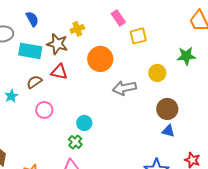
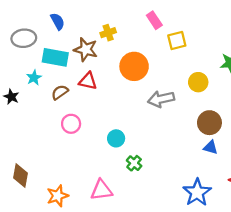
cyan star: (11, 96) -> (34, 78), moved
green cross: (75, 142) -> (134, 163), moved

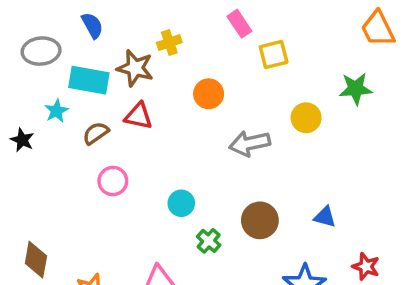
orange circle: (134, 66) -> (209, 94), size x0.7
brown circle: (209, 123) -> (260, 220), moved

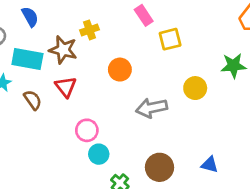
red triangle: (138, 116) -> (66, 87), turned 40
brown semicircle: (96, 133) -> (33, 100), turned 90
pink circle: (113, 181) -> (87, 130), moved

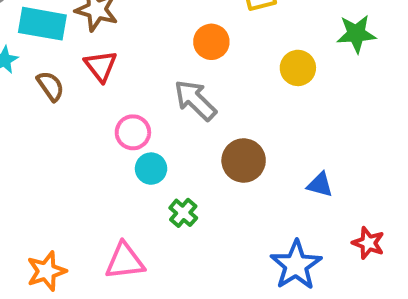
orange circle: (120, 70) -> (211, 42), moved
gray arrow: (152, 108) -> (195, 100), moved, turned 56
brown circle: (159, 167) -> (244, 161), moved

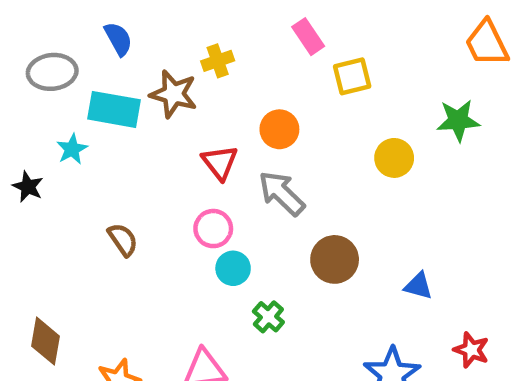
orange circle: (211, 42) -> (279, 129), moved
red triangle: (101, 66) -> (220, 162), moved
brown semicircle: (50, 86) -> (123, 240), moved

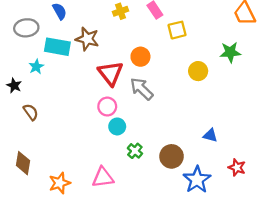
yellow cross: (218, 61) -> (121, 11), moved
red triangle: (220, 162) -> (111, 73), size x1.4
brown semicircle: (123, 240) -> (31, 112), moved
brown circle: (335, 259) -> (172, 156), moved

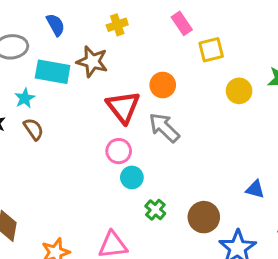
yellow cross: (121, 11) -> (117, 25), moved
yellow circle: (198, 71) -> (239, 91), moved
brown semicircle: (31, 112) -> (34, 129), moved

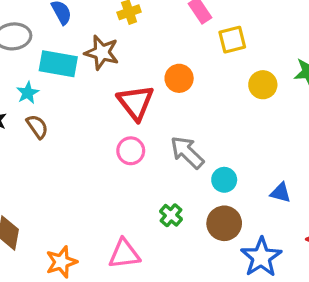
gray arrow: (164, 128) -> (187, 152), moved
cyan circle: (132, 177) -> (224, 180), moved

